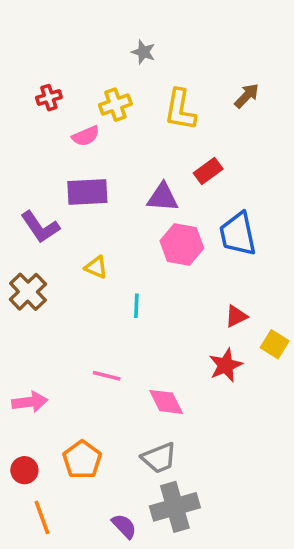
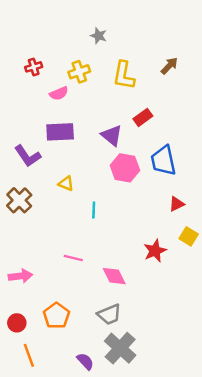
purple triangle: (163, 197) -> (112, 135), turned 35
red triangle: (236, 316) -> (177, 204), moved
gray cross: (175, 507) -> (120, 348), turned -32

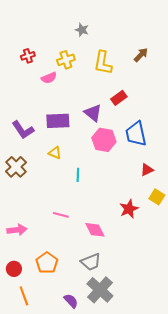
purple rectangle: (60, 132) -> (58, 121), moved

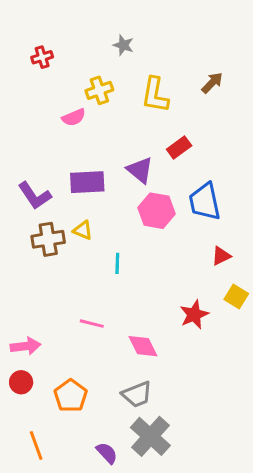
red cross: (28, 56) -> (42, 57), moved
brown cross: (16, 167) -> (48, 239), moved, turned 35
red circle: (14, 269) -> (21, 382), moved

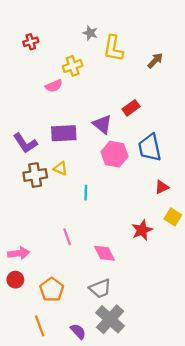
yellow L-shape: (155, 95) -> (113, 48), moved
pink line: (92, 324) -> (67, 237), turned 56
orange line: (36, 445) -> (40, 326), moved

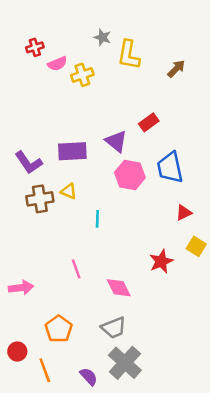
pink semicircle: (54, 86) -> (57, 64), moved
red circle: (15, 280) -> (17, 351), moved

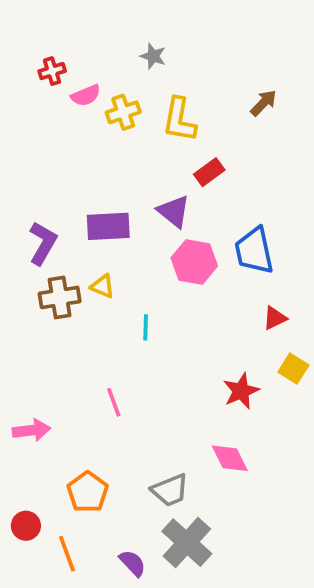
yellow L-shape: (129, 55) -> (179, 120), moved
red rectangle: (149, 122) -> (209, 172), moved
purple L-shape: (29, 163) -> (43, 243), turned -116
pink diamond: (119, 288) -> (230, 458), moved

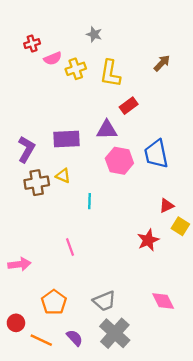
purple triangle: (174, 211) -> (107, 130), turned -40
red triangle: (275, 318) -> (167, 206), moved
pink diamond: (230, 458) -> (163, 301), moved
orange line: (67, 554) -> (41, 340), turned -45
purple semicircle: (133, 563) -> (75, 338), moved

